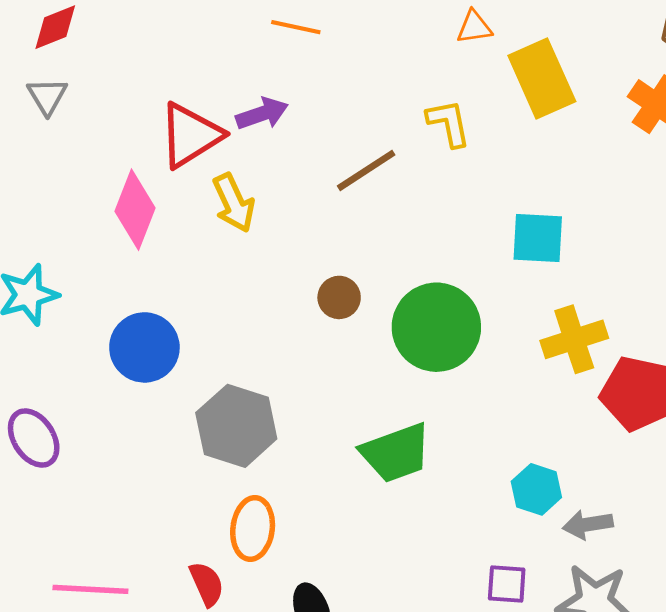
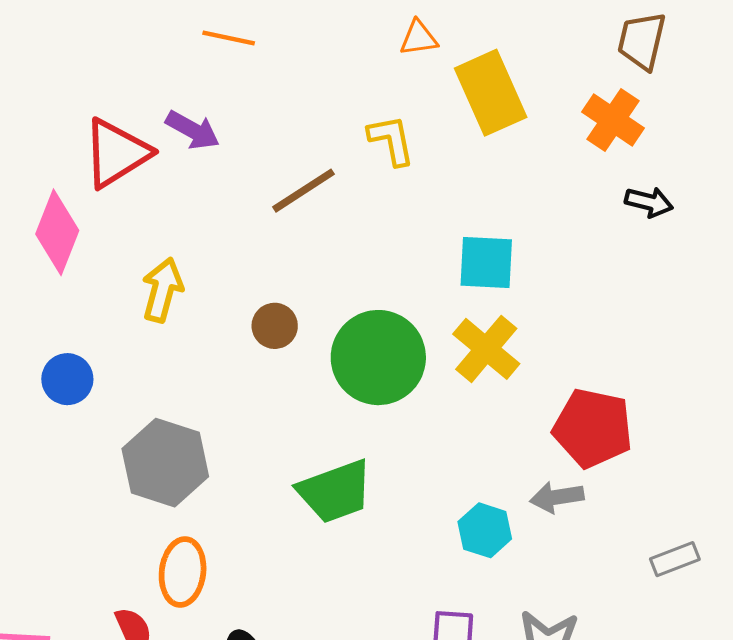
purple arrow: (262, 114) -> (193, 130), turned 48
yellow arrow: (234, 203) -> (162, 290), moved, turned -140
yellow cross: (574, 339) -> (486, 349), moved, turned -32
blue circle: (144, 347) -> (67, 379), size x0.7
gray arrow: (588, 524) -> (557, 497), moved

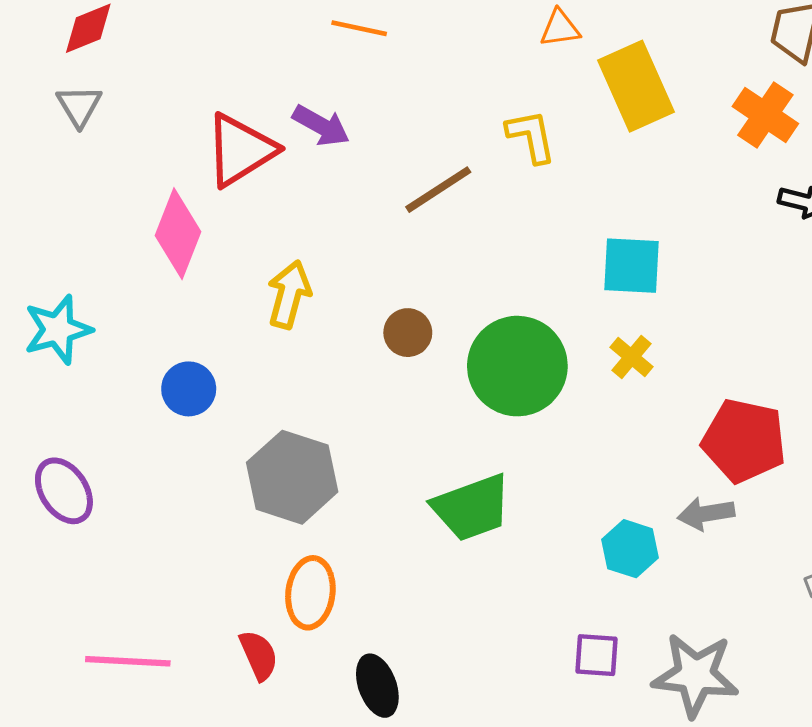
yellow cross: (486, 349) -> (631, 357), size x0.6

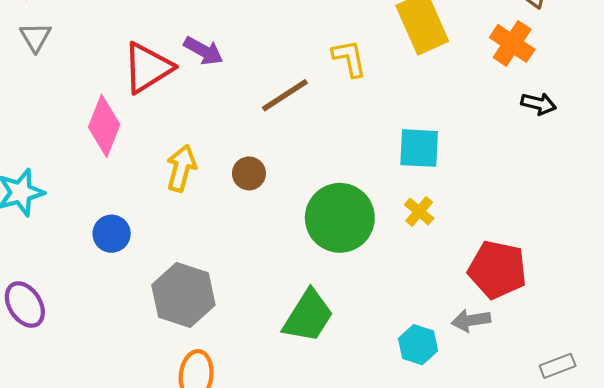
brown circle: (408, 333) -> (249, 173), moved
green trapezoid: (472, 508) -> (308, 316), turned -38

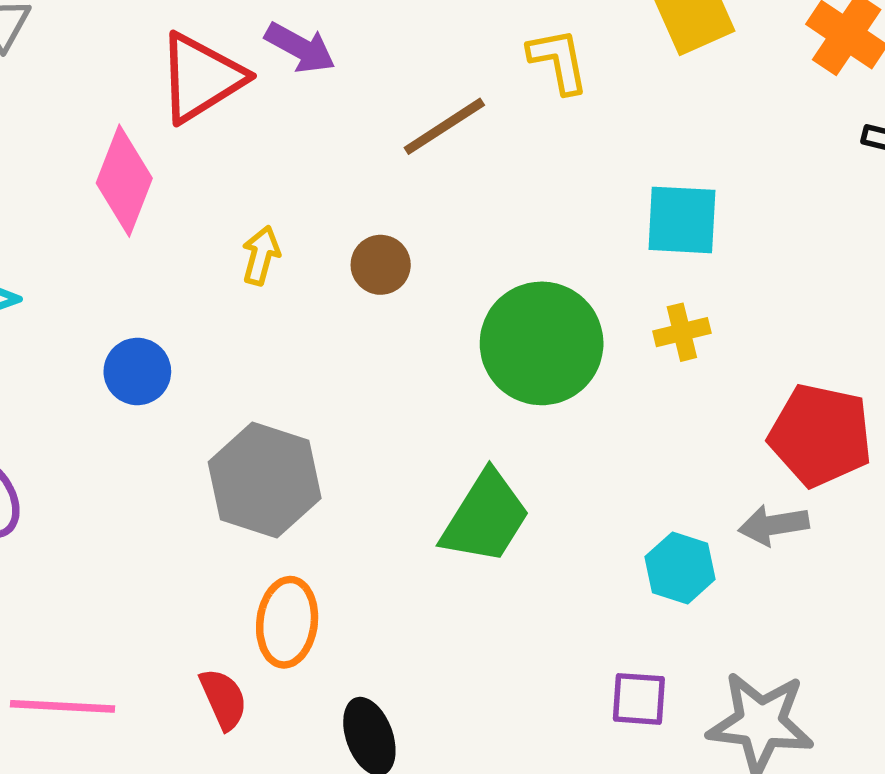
yellow arrow: (181, 168) -> (261, 255), size x0.7
yellow cross: (419, 211) -> (682, 332), turned 36

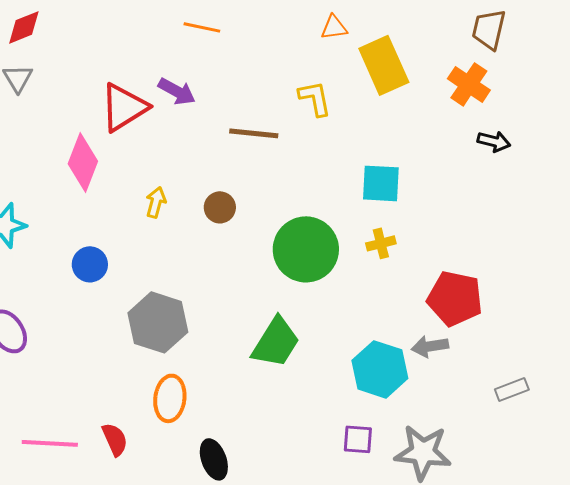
brown line: (444, 126) -> (254, 133), turned 39
cyan hexagon: (680, 568) -> (380, 369), size x1.5
red semicircle: (223, 699) -> (115, 439), moved

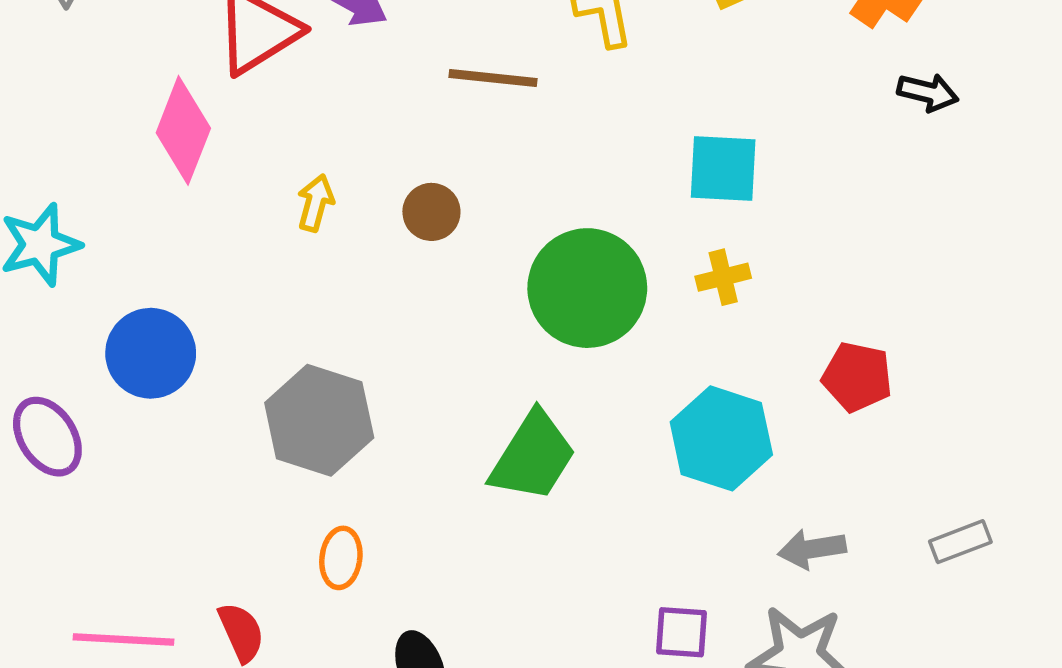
blue circle: (90, 264) -> (151, 353), moved, size x1.4
red pentagon: (455, 298) -> (857, 377), size x0.7
gray arrow: (430, 346) -> (812, 549), moved
cyan hexagon: (380, 369) -> (721, 438), moved
orange ellipse: (170, 398) -> (341, 558), size x0.7

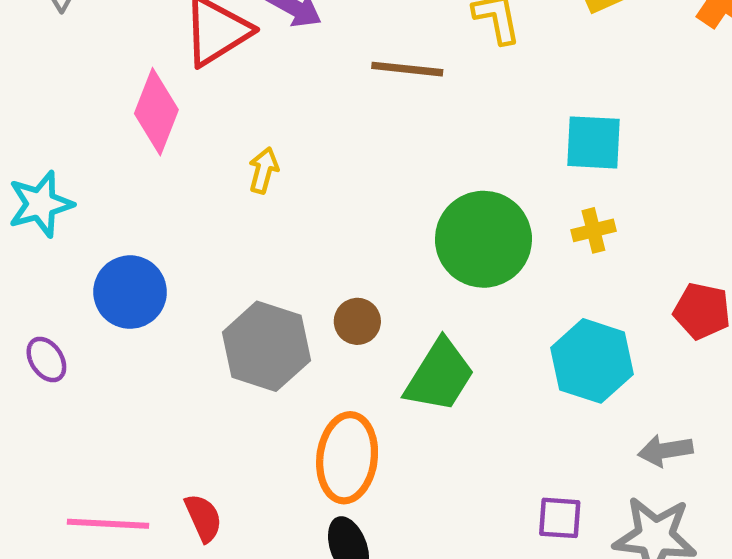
brown circle: (431, 212) -> (357, 321), moved
purple ellipse: (47, 437) -> (46, 359), size x0.7
orange ellipse: (341, 558) -> (347, 458), moved, size x1.8

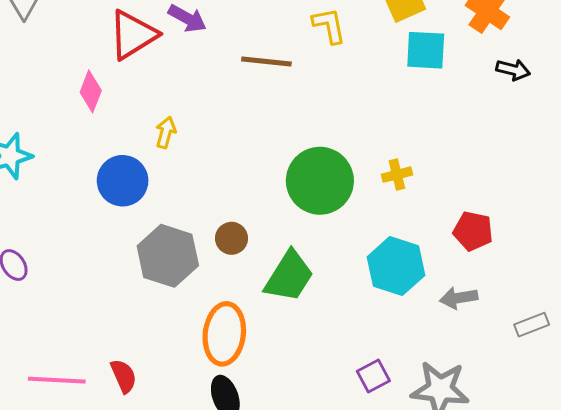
pink diamond: (156, 112) -> (91, 91), size x0.7
cyan square: (593, 142) -> (426, 50), moved
blue circle: (130, 292) -> (123, 181), moved
gray arrow: (665, 450) -> (459, 298), moved
purple square: (560, 518) -> (373, 376), turned -32

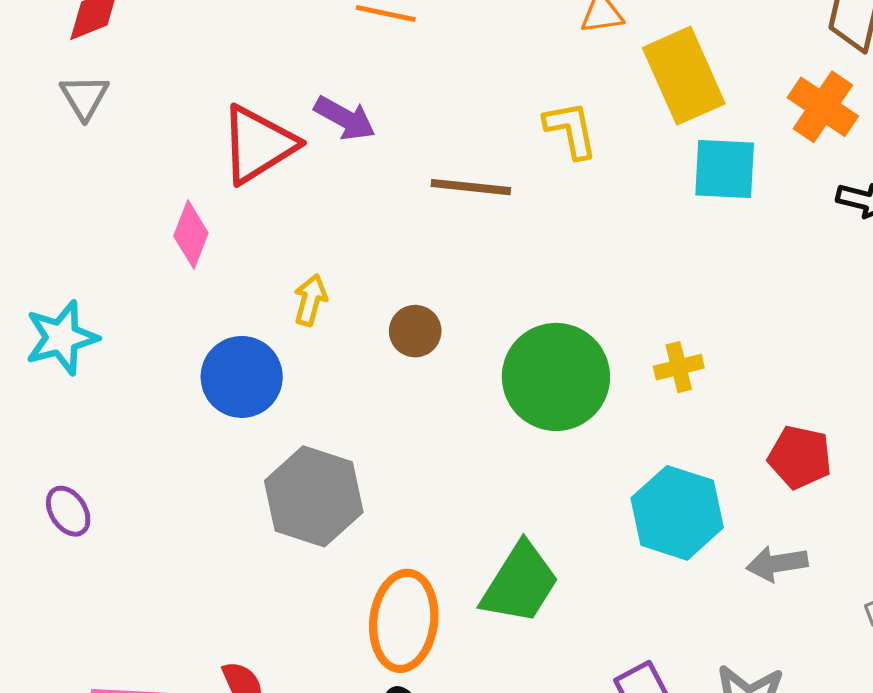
brown circle: (231, 238) -> (415, 331), moved
green trapezoid: (289, 276) -> (520, 583), moved

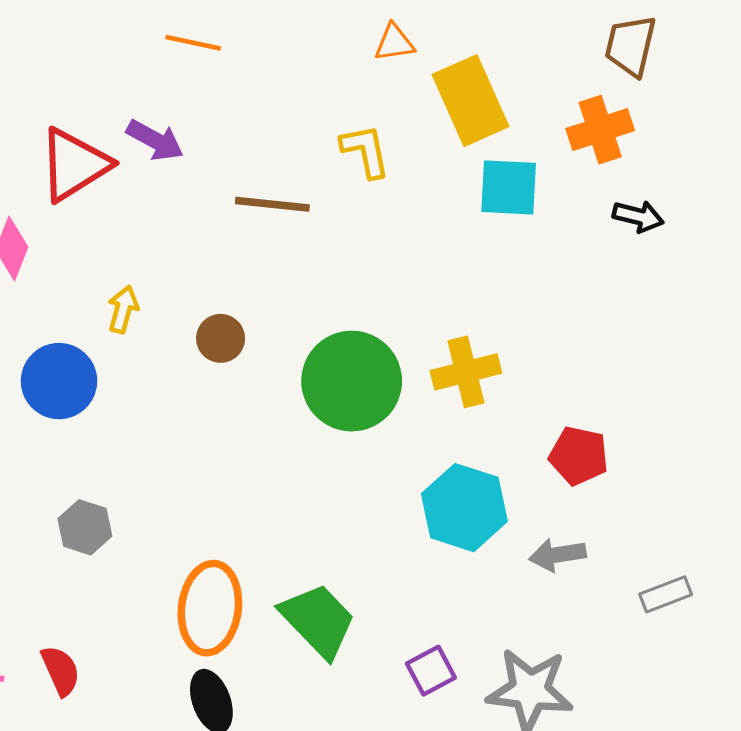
orange cross: (823, 107) -> (600, 130), turned 38
yellow cross: (679, 367) -> (466, 372), size x1.5
gray hexagon: (314, 496) -> (85, 527), moved, size x0.6
green trapezoid: (520, 583) -> (318, 620), moved, turned -76

